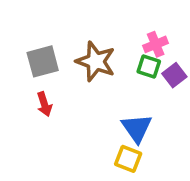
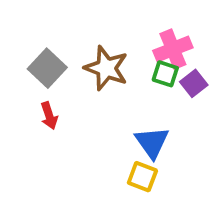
pink cross: (156, 44) -> (173, 49), size x1.4
gray square: (43, 61) -> (47, 68), turned -32

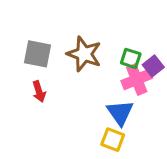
pink cross: (173, 49) -> (137, 80), moved
gray square: (47, 68) -> (38, 54), turned -32

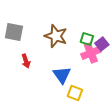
gray square: (38, 54) -> (14, 32), moved
blue triangle: (120, 113) -> (62, 75), moved

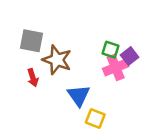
gray square: (14, 32) -> (32, 41), moved
brown star: (56, 36) -> (57, 60), moved

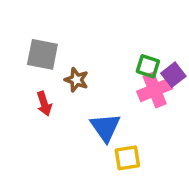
brown star: (57, 60) -> (76, 80), size x0.6
yellow square: (95, 118) -> (127, 158), turned -30

